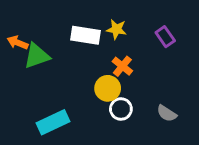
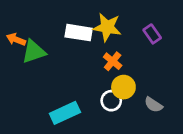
yellow star: (116, 29) -> (107, 27), size x1.5
yellow circle: (108, 88) -> (123, 87), moved
cyan rectangle: (53, 122) -> (65, 113), moved

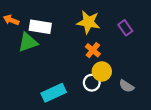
white rectangle: (79, 33) -> (40, 27), moved
orange arrow: (16, 39) -> (11, 20), moved

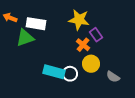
purple rectangle: (125, 28) -> (96, 35), moved
white circle: (92, 83) -> (70, 74), moved
cyan rectangle: (54, 93) -> (54, 72), moved, turned 40

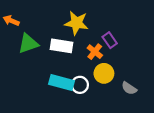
yellow star: (79, 20) -> (76, 23), moved
white rectangle: (36, 24) -> (62, 46), moved

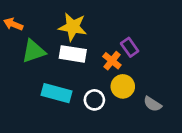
yellow star: (76, 23) -> (73, 27), moved
cyan rectangle: (62, 83) -> (57, 93), moved

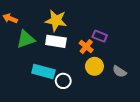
purple rectangle: (130, 47) -> (100, 36), turned -32
white circle: (94, 100) -> (63, 81), moved
gray semicircle: (153, 104) -> (119, 72), moved

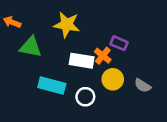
green triangle: (26, 39) -> (31, 47), turned 30
white rectangle: (56, 41) -> (82, 61), moved
white circle: (63, 81) -> (85, 97), moved

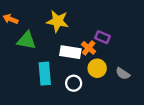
cyan rectangle: (52, 86) -> (45, 74), turned 70

